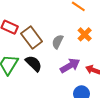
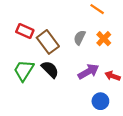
gray semicircle: (58, 42) -> (80, 38), moved

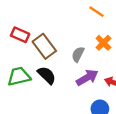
gray semicircle: (80, 38) -> (78, 54), moved
green trapezoid: (24, 70) -> (19, 76), turned 45

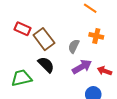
orange cross: (103, 43) -> (96, 36), turned -32
green trapezoid: (19, 76) -> (21, 78), moved

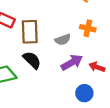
brown rectangle: (44, 39) -> (30, 32), turned 35
gray semicircle: (74, 46) -> (63, 40), turned -136

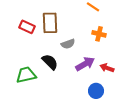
brown rectangle: (30, 32) -> (50, 23), moved
gray semicircle: (63, 40) -> (68, 44), moved

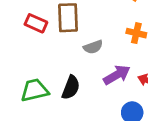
black semicircle: (50, 62) -> (71, 87), moved, turned 66

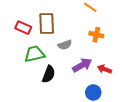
green trapezoid: (35, 90) -> (34, 54), moved

